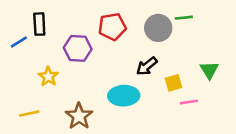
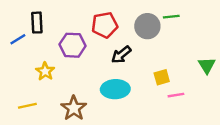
black arrow: (147, 66) -> (121, 55), moved
green triangle: (209, 70) -> (207, 65), moved

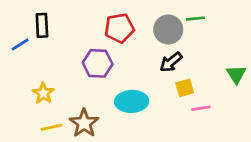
purple hexagon: (73, 45) -> (98, 63), moved
black arrow: (121, 55) -> (171, 62), moved
yellow star: (45, 71) -> (43, 93), moved
yellow line: (27, 106) -> (51, 127), moved

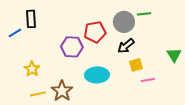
red pentagon: (119, 28) -> (95, 32), moved

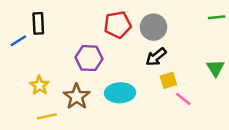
green line: (144, 14) -> (217, 17), moved
red pentagon: (95, 32) -> (118, 25), moved
pink line: (148, 80) -> (183, 99), turned 48
brown star: (62, 91) -> (77, 97), moved

